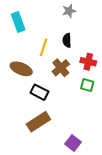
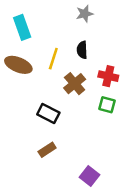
brown ellipse: (21, 69) -> (18, 65), moved
brown rectangle: (38, 122) -> (47, 150), size x0.6

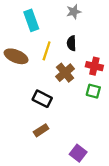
cyan rectangle: (22, 27) -> (31, 20), moved

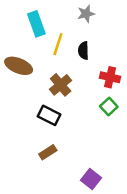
yellow line: (47, 51) -> (58, 44), moved
brown cross: (65, 73) -> (61, 85), moved
green square: (93, 91) -> (109, 106), turned 32

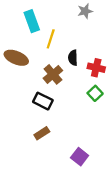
gray star: (86, 14) -> (85, 11), moved
black semicircle: (83, 51) -> (73, 58), moved

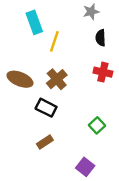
brown ellipse: (16, 58) -> (20, 79), moved
black semicircle: (73, 58) -> (101, 38), moved
green square: (95, 93) -> (97, 125), moved

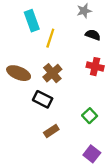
black semicircle: (101, 38) -> (93, 35), turned 112
brown rectangle: (45, 142) -> (51, 131), moved
purple square: (85, 167) -> (92, 154), moved

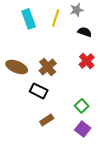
yellow line: (50, 38) -> (56, 18), moved
red cross: (95, 67) -> (87, 61), turned 35
purple square: (92, 154) -> (83, 129), moved

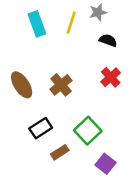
brown ellipse: (17, 67) -> (22, 85), turned 35
black rectangle: (39, 91) -> (41, 128), moved, turned -60
green square: (82, 106) -> (88, 131), moved, size x1.5

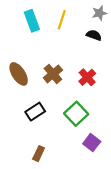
gray star: (98, 12) -> (99, 13), moved
red cross: (111, 77) -> (87, 77), moved
brown rectangle: (60, 152) -> (39, 154), moved, turned -32

